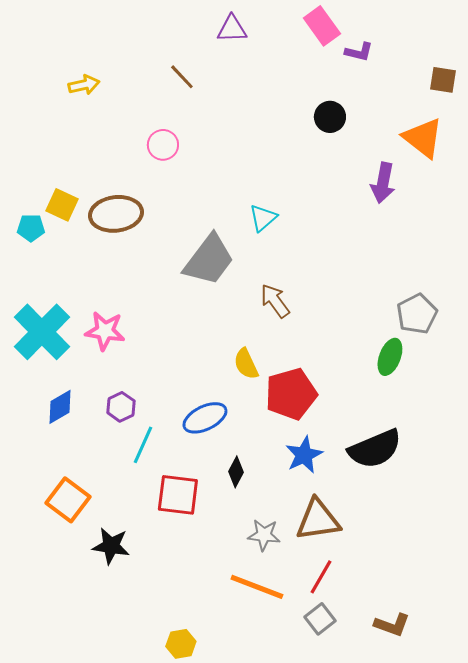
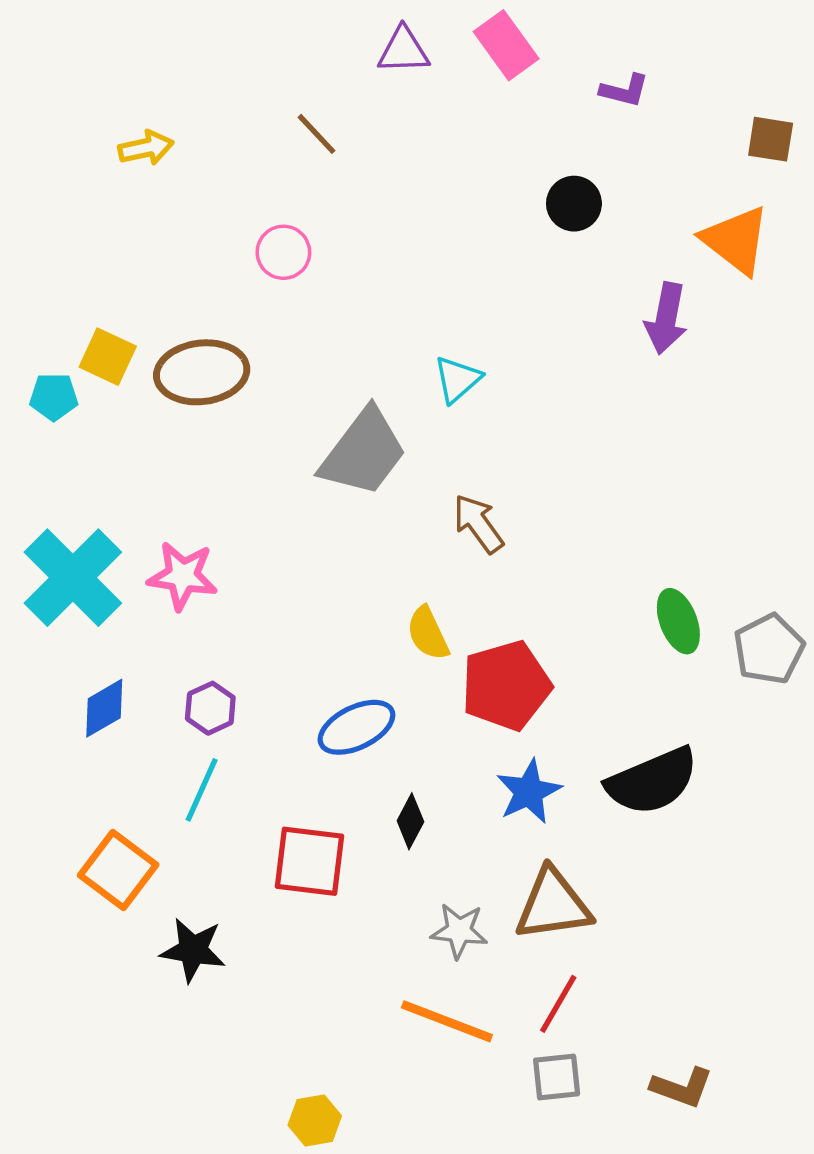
pink rectangle: (322, 26) -> (506, 45), moved
gray pentagon: (417, 314) -> (769, 649), moved
green ellipse: (390, 357) -> (678, 621), turned -42
cyan line: (143, 445) -> (202, 790), moved
gray square: (320, 619) -> (557, 1077), turned 32

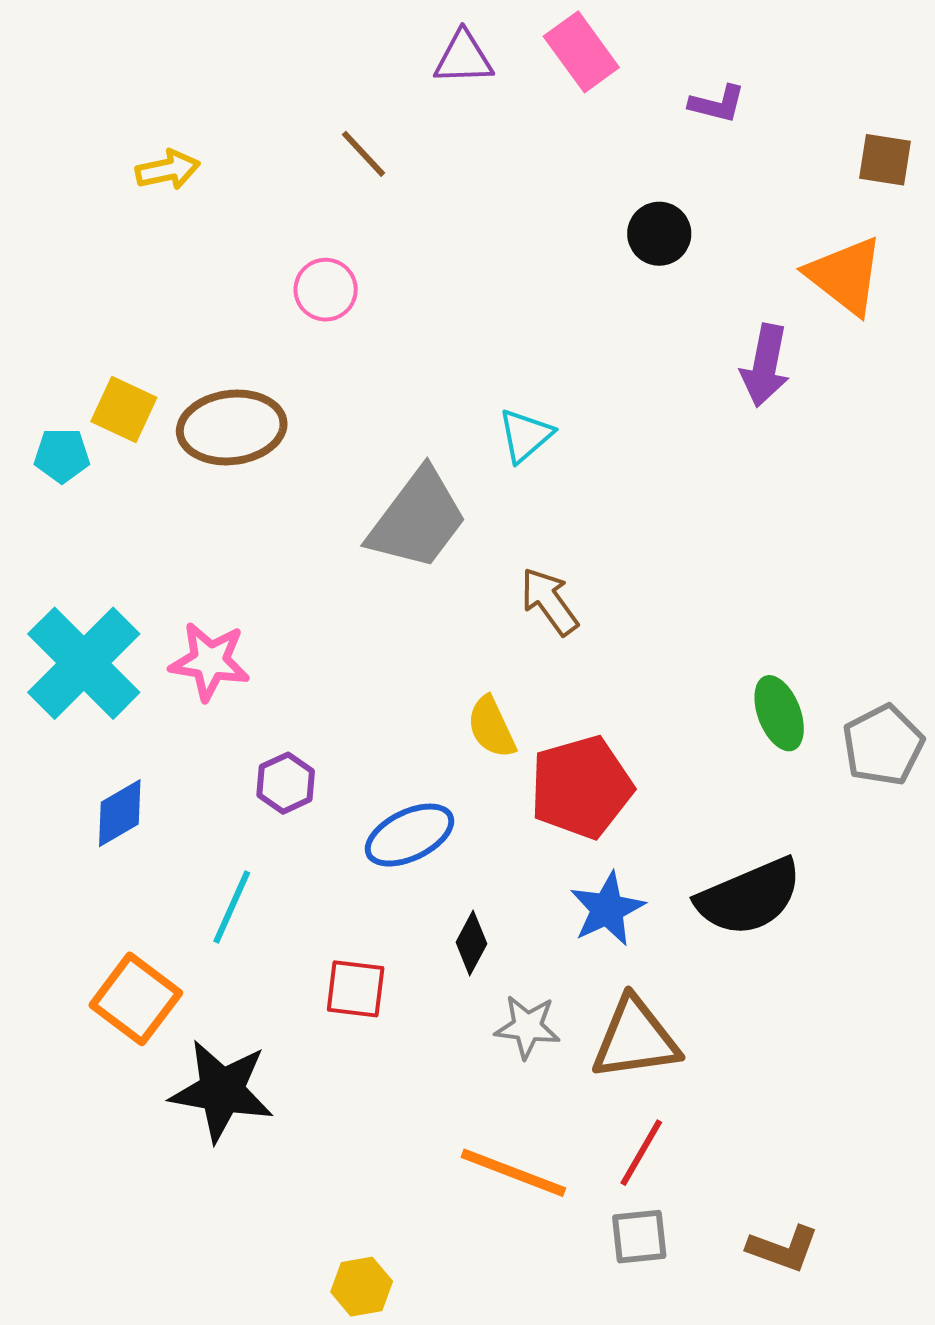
purple hexagon: (210, 708) -> (286, 783), moved
red square: (310, 861) -> (356, 989), size x0.7
gray star: (459, 931) -> (527, 1027), moved
black star: (193, 950) -> (222, 1091), size x1.4

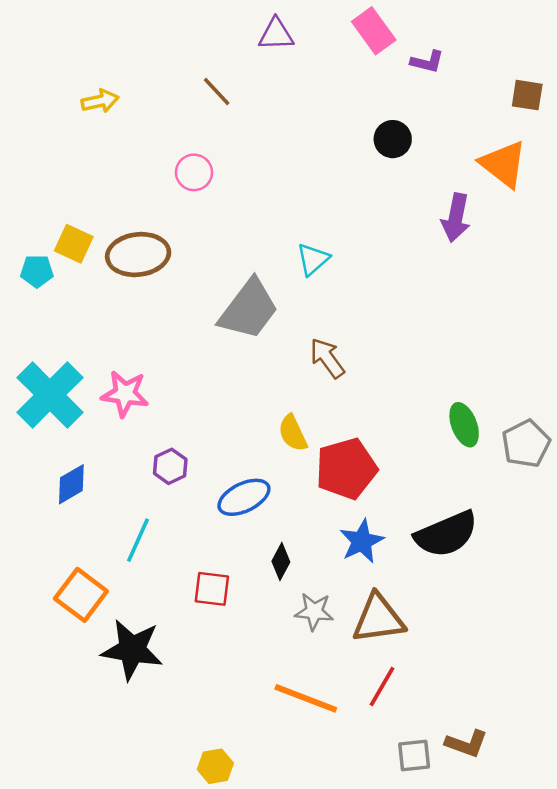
pink rectangle: (581, 52) -> (374, 31), moved
gray square: (639, 1237) -> (414, 756), moved

